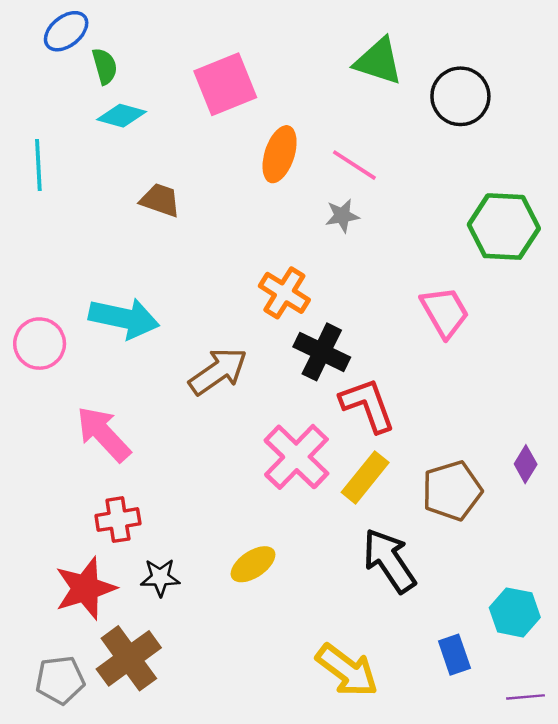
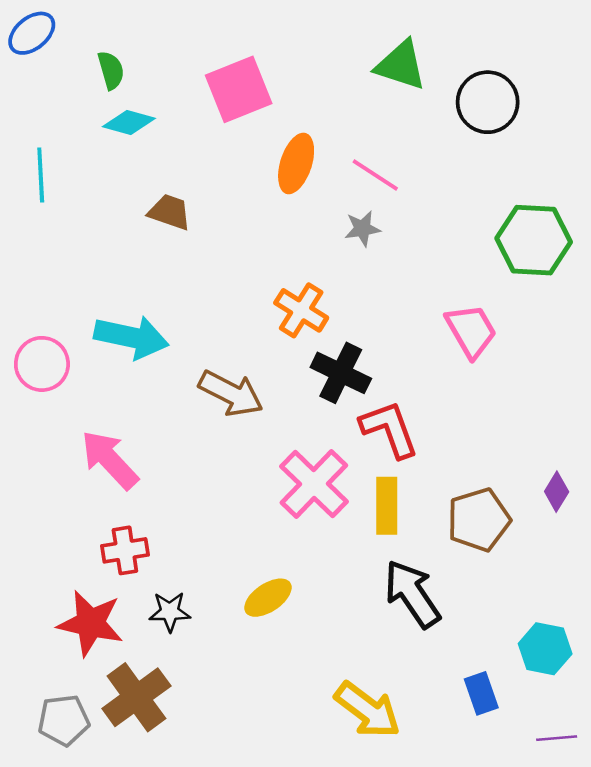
blue ellipse: (66, 31) -> (32, 33), moved
brown arrow: (218, 371) -> (231, 393), turned 62
yellow rectangle: (365, 477) -> (387, 506), turned -39
red star: (85, 588) -> (90, 623), turned 30

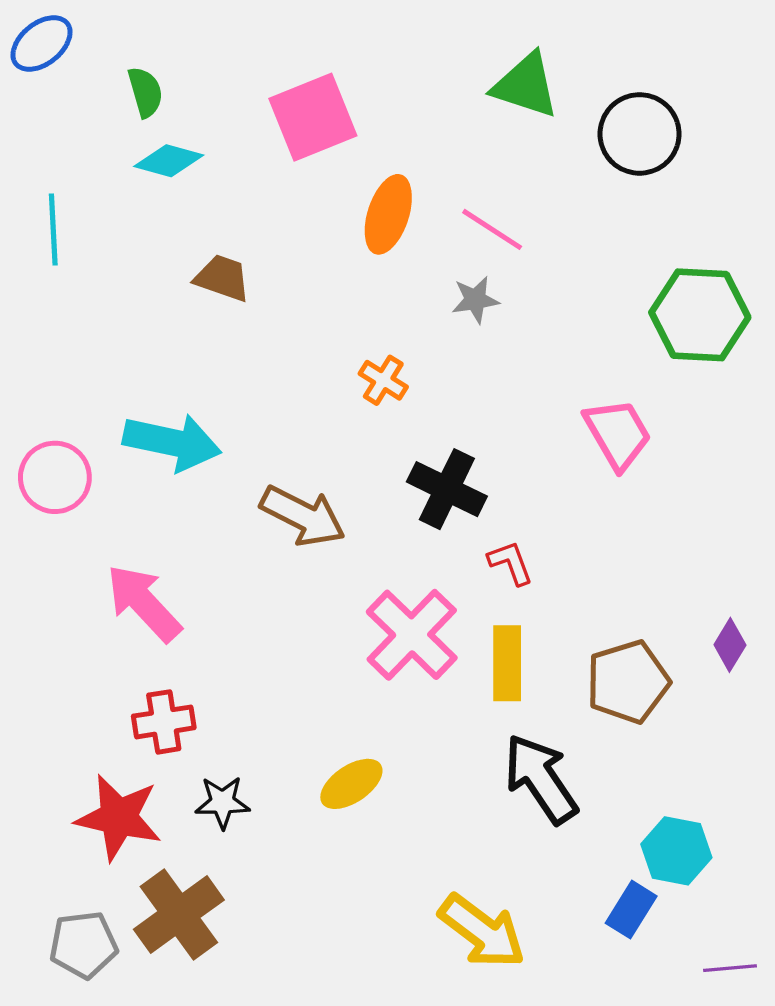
orange cross: (301, 310) -> (383, 380), moved, size x0.7
red L-shape: (389, 429) -> (511, 563), size x0.6
cyan hexagon: (545, 649) -> (676, 851), moved
blue rectangle: (481, 693) -> (631, 910), turned 51

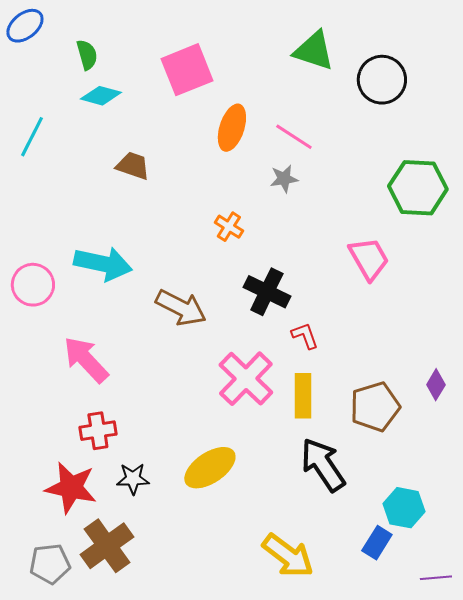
cyan line: (53, 229) -> (32, 137), turned 30
yellow ellipse: (351, 784) -> (210, 468), size x1.4

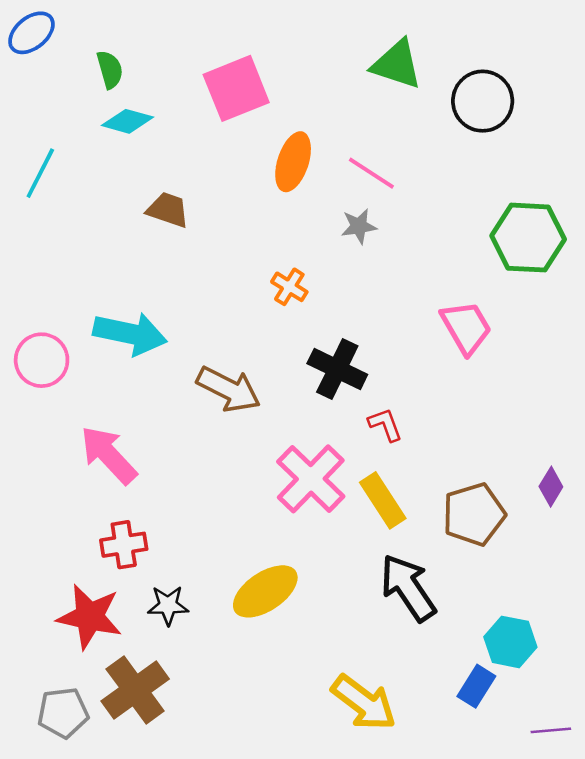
yellow rectangle: (303, 396) -> (383, 500), turned -33

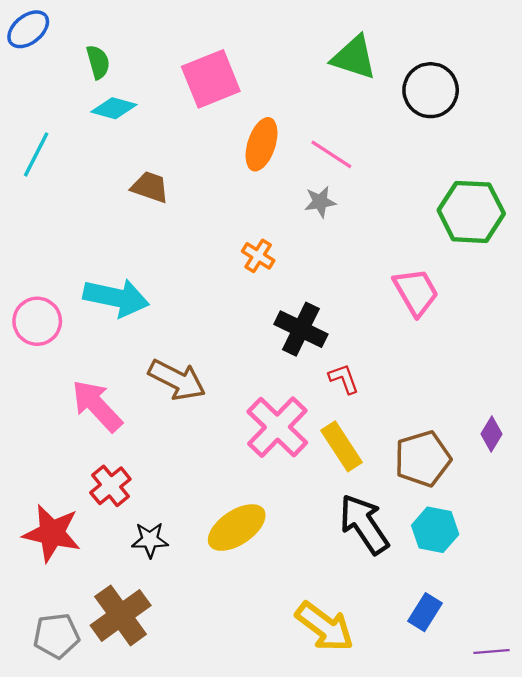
brown arrow: (229, 389) -> (177, 380), moved
red cross: (124, 545) -> (110, 486), turned -30
red star: (90, 617) -> (52, 533), moved
cyan hexagon: (510, 642) -> (435, 530), moved

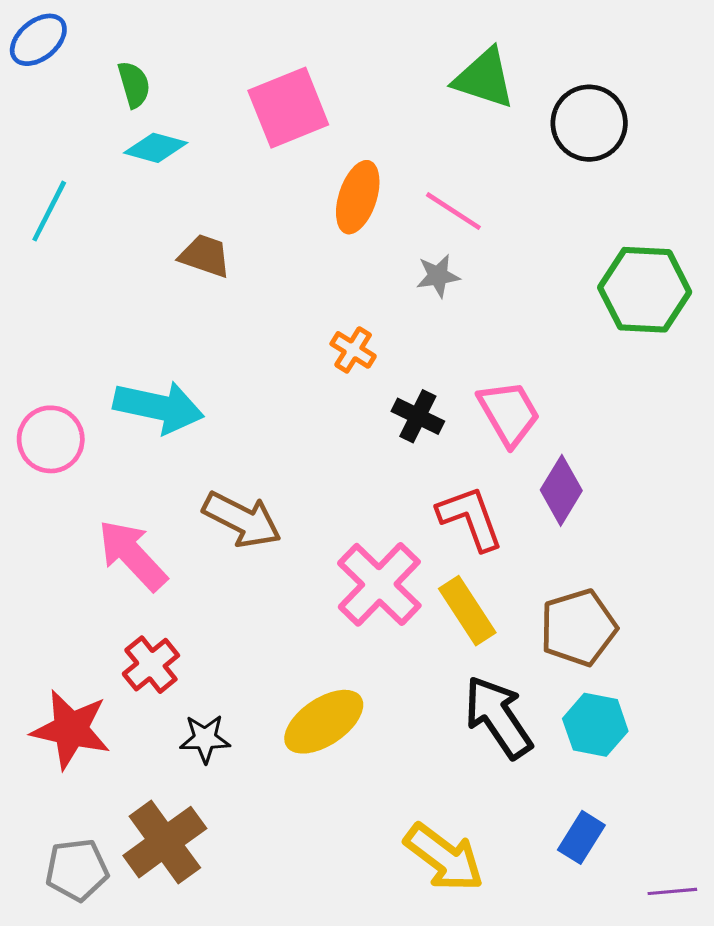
pink trapezoid: (416, 292) -> (509, 413), moved
black cross: (301, 329) -> (418, 416), moved, size x0.7
red L-shape: (344, 379) -> (470, 518), size x1.6
purple diamond: (491, 434) -> (561, 490), moved, size x1.4

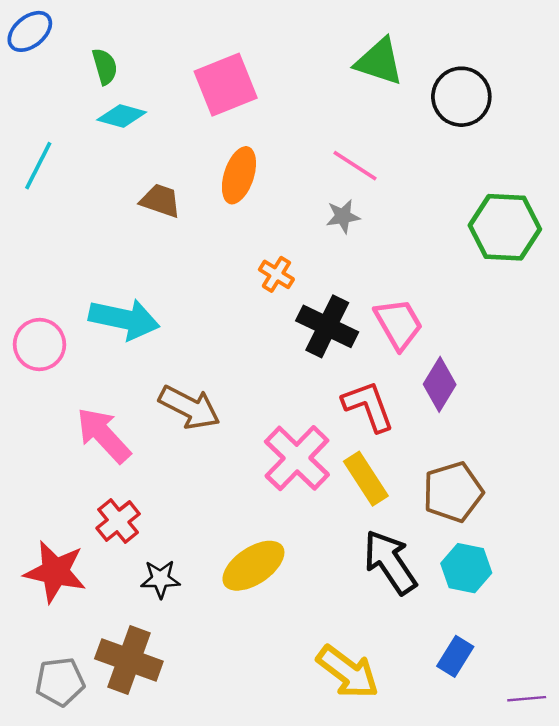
orange ellipse: (358, 197) -> (239, 175), moved
black cross: (418, 416) -> (327, 326), size x1.5
brown cross: (165, 842) -> (129, 660), turned -34

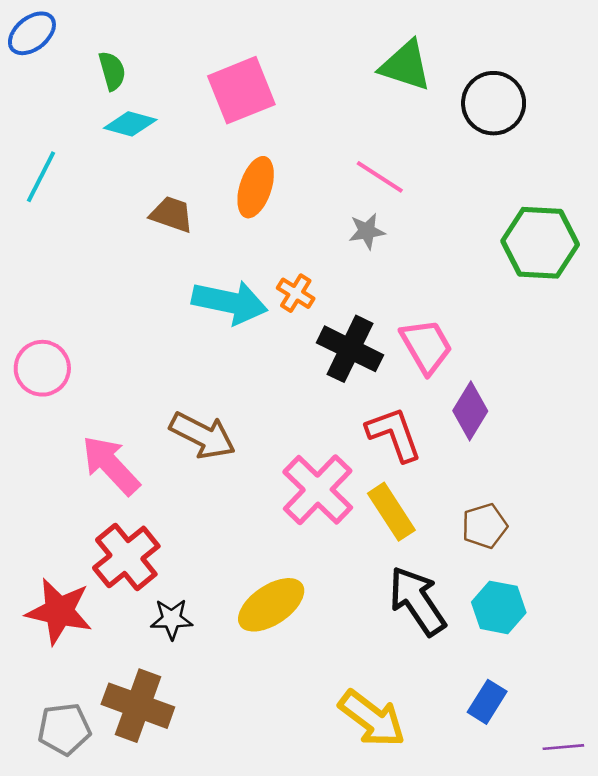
cyan arrow: (124, 319) -> (230, 302), moved
brown pentagon: (453, 492) -> (484, 526), size x0.7
red cross: (118, 521) -> (126, 557), size x1.4

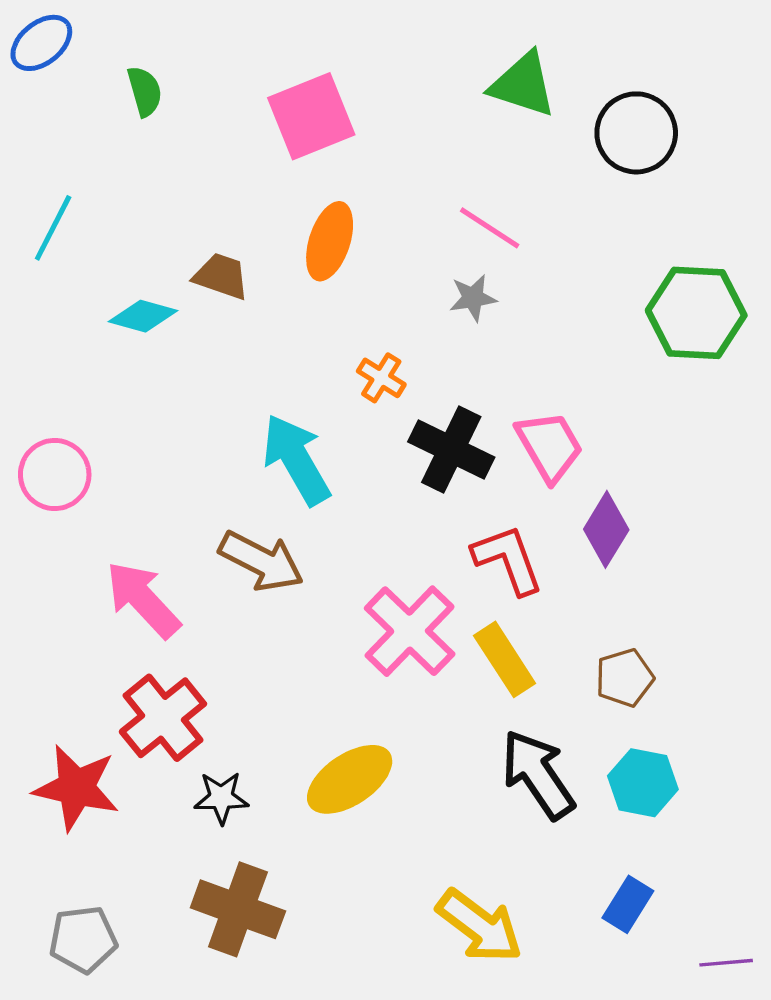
cyan diamond: (130, 124) -> (143, 316), moved
cyan arrow: (230, 302) -> (296, 459), moved, turned -132
brown cross: (138, 706) -> (238, 909), moved

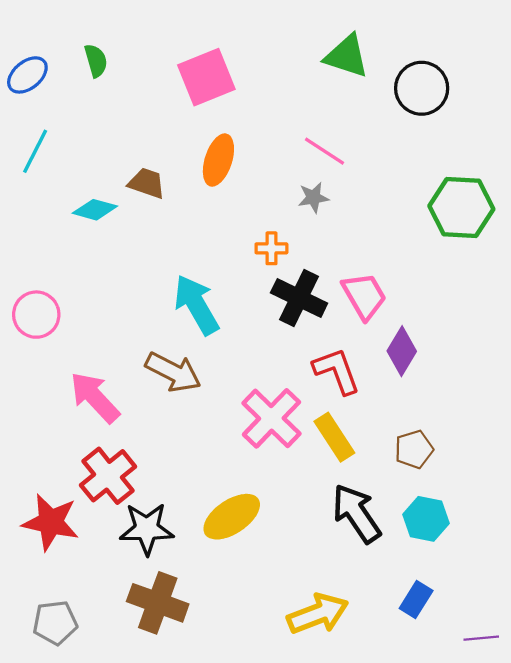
blue ellipse: (41, 43) -> (27, 75), moved
orange cross: (381, 378) -> (271, 248), moved, turned -32
black star: (221, 798) -> (147, 529), size x1.5
yellow arrow: (480, 926) -> (318, 614), turned -58

